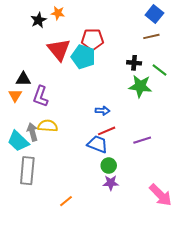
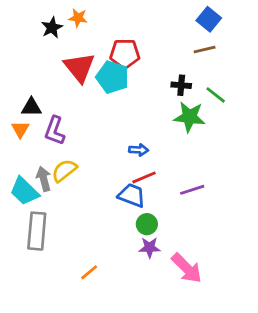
yellow semicircle: (48, 126) -> (64, 171), turned -42
pink arrow: (161, 195) -> (187, 268), moved

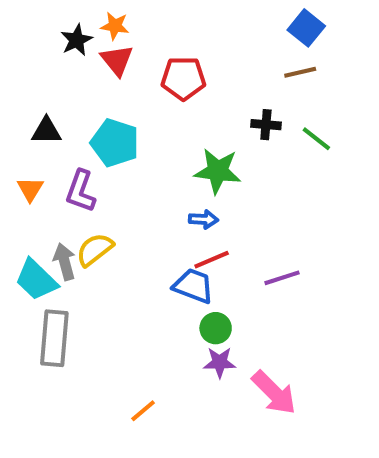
red triangle: (79, 67) -> (117, 60), moved, size x0.7
cyan pentagon: (112, 77) -> (115, 143), moved
black triangle: (31, 107) -> (46, 131), moved
green star: (189, 117) -> (218, 171), moved
orange line: (89, 272) -> (143, 411), moved

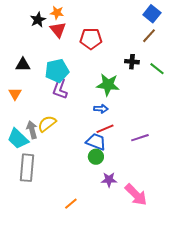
brown line: (300, 72) -> (149, 36), turned -35
cyan pentagon: (115, 143) -> (57, 71), turned -30
purple L-shape: (81, 191) -> (60, 89), moved
green circle: (216, 328) -> (96, 157), moved

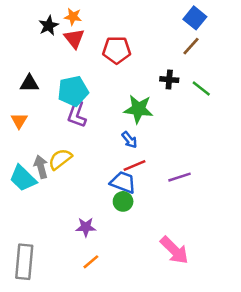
blue arrow: (101, 109) -> (129, 140), turned 48
gray rectangle: (27, 168) -> (24, 262), moved
purple star: (109, 180) -> (86, 227), moved

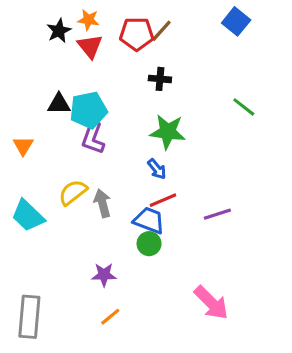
brown line: (191, 46) -> (161, 31), moved
red pentagon: (117, 50) -> (137, 34), moved
black cross: (169, 80) -> (160, 79), moved
black triangle: (29, 83) -> (59, 104), moved
gray arrow: (41, 167) -> (102, 203), moved

